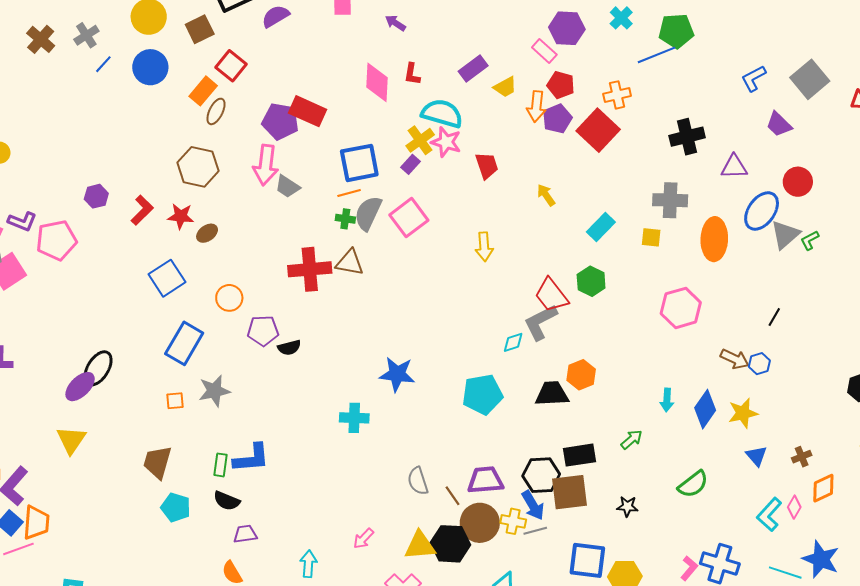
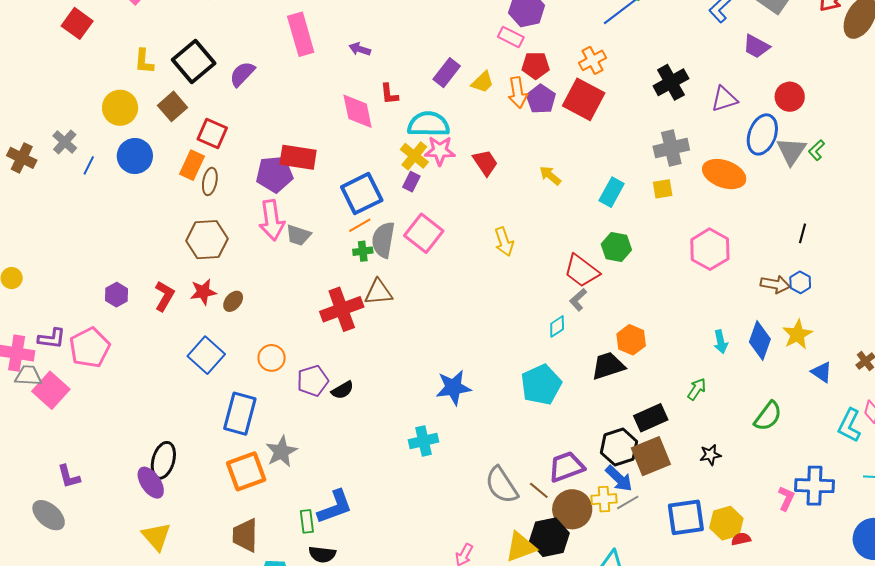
orange ellipse: (714, 239) -> (724, 174), turned -57
gray L-shape: (540, 322) -> (578, 300), size x0.6
purple ellipse: (80, 387) -> (151, 483), turned -64
orange square: (175, 401) -> (246, 471), size x2.0
gray semicircle: (418, 481) -> (502, 485), size x1.4

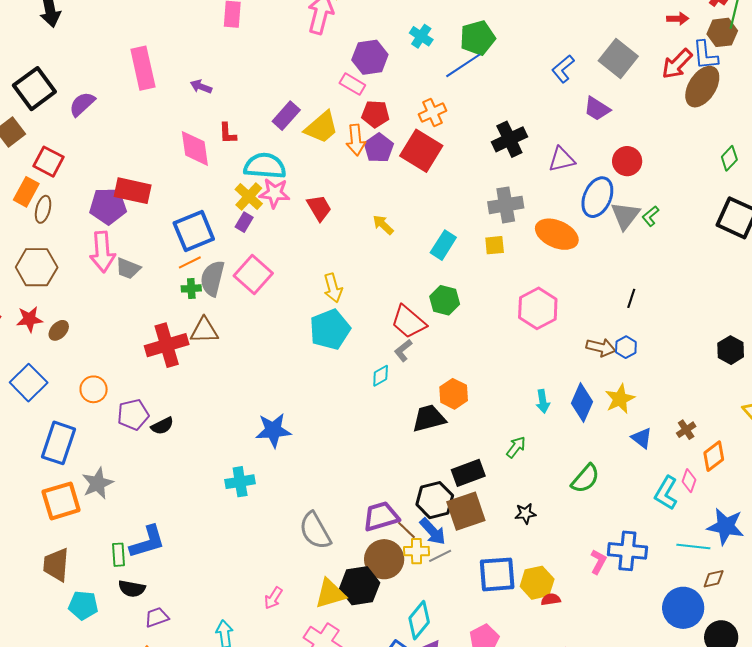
yellow trapezoid: (483, 82) -> (321, 127), size x1.5
cyan pentagon: (541, 385) -> (330, 329), moved
brown line: (539, 490) -> (406, 530), moved

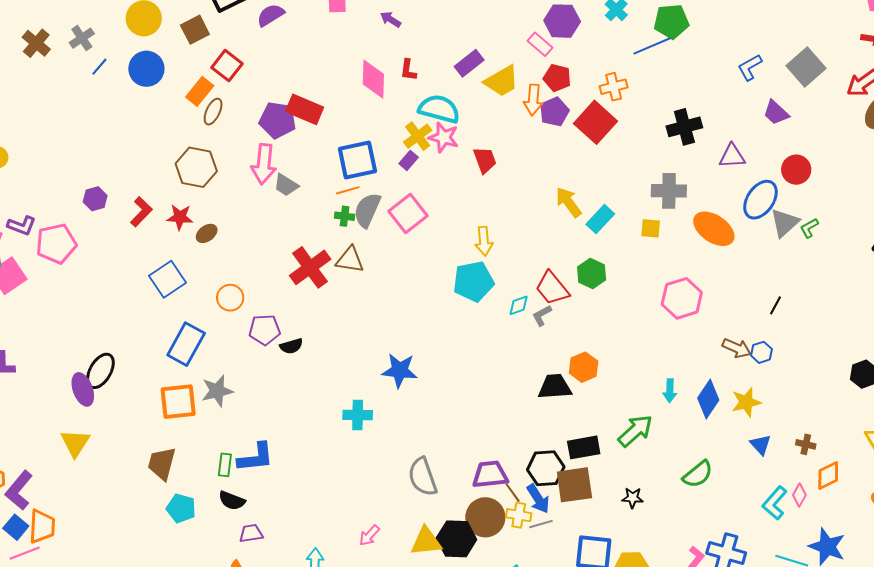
yellow arrow: (383, 225) -> (569, 202), moved, size x1.4
red cross: (167, 345) -> (310, 267), turned -30
cyan diamond: (381, 376) -> (519, 305), moved
brown cross: (686, 430) -> (806, 444), turned 36
green arrow: (516, 447) -> (635, 431), size x1.6

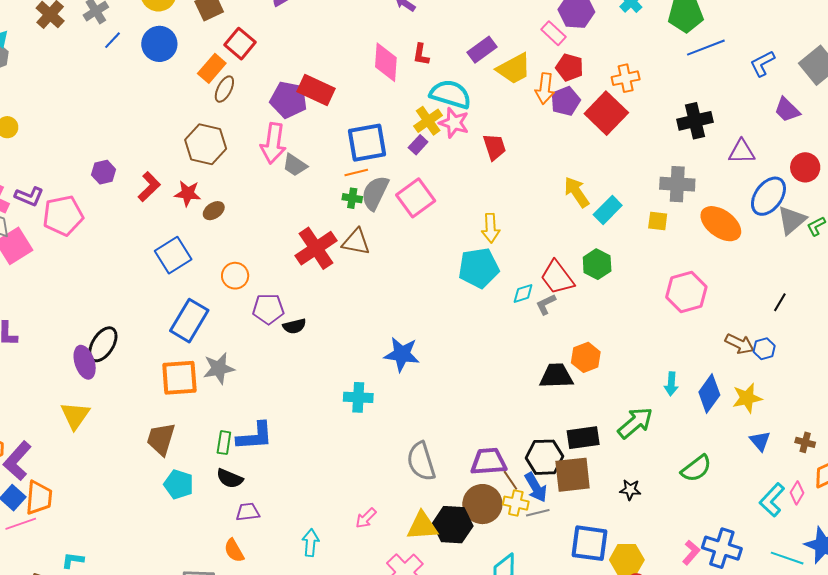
blue line: (652, 46) -> (706, 48), moved

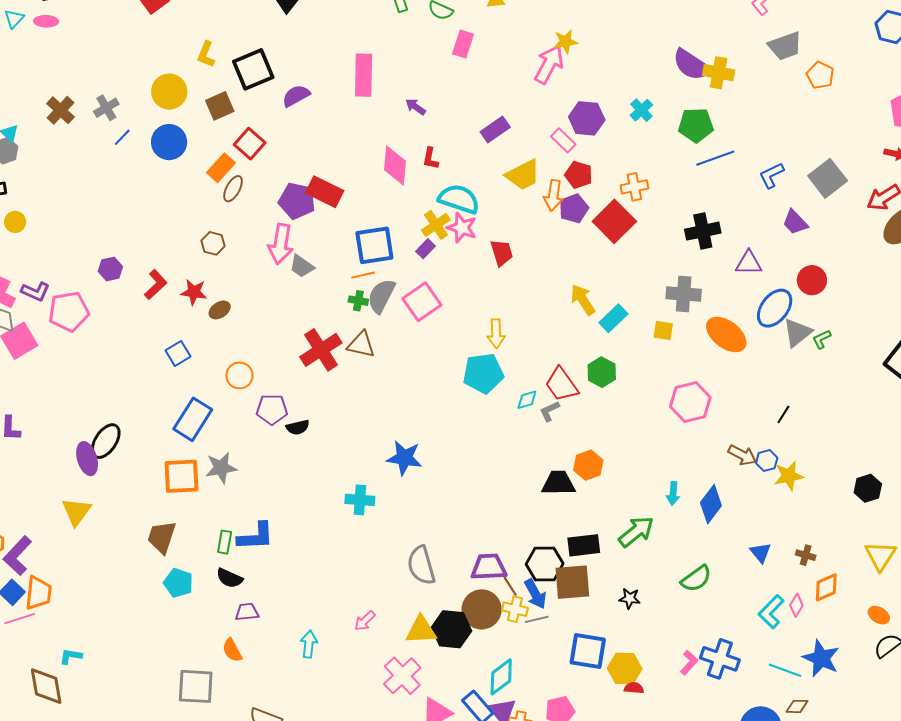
purple rectangle: (482, 50) -> (495, 129), moved
brown hexagon: (206, 144) -> (213, 243), size x0.6
blue square: (173, 255) -> (178, 353), size x0.7
yellow star: (747, 398) -> (789, 476), moved

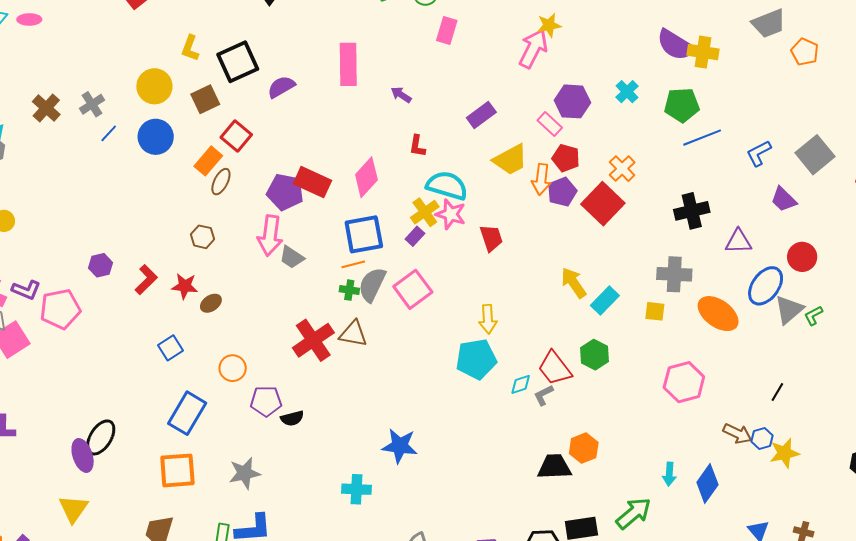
pink diamond: (395, 166) -> (366, 177), moved, turned 39
orange cross: (634, 187) -> (622, 169), turned -32
gray star: (221, 468) -> (245, 473), moved

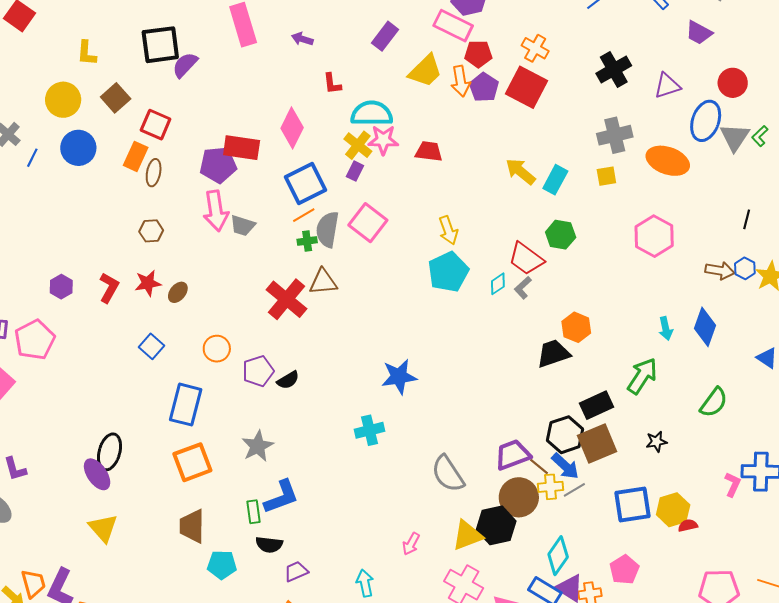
black square: (238, 62) -> (160, 45), moved, turned 33
pink rectangle: (550, 124) -> (453, 26), size x1.5
red trapezoid: (491, 238) -> (429, 151), turned -48

